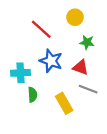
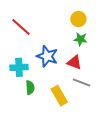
yellow circle: (75, 17) -> (78, 19), moved
red line: (41, 29) -> (21, 27), moved

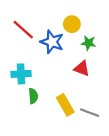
yellow circle: (78, 19) -> (72, 24), moved
blue star: (47, 56) -> (52, 42), moved
gray line: (81, 82) -> (90, 113), moved

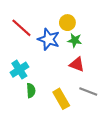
green star: (88, 43) -> (75, 40), moved
cyan cross: (21, 74) -> (19, 70), turned -30
gray line: (90, 113) -> (88, 92), moved

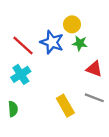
red line: (21, 28) -> (23, 46), moved
red triangle: (77, 64) -> (94, 69), moved
green semicircle: (31, 90) -> (13, 109), moved

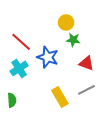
blue star: (52, 42) -> (48, 57), moved
gray line: (94, 98) -> (86, 90), turned -48

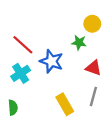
yellow circle: (66, 22) -> (92, 24), moved
gray line: (86, 90) -> (93, 97), turned -48

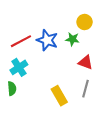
red line: (23, 45) -> (21, 41), turned -70
blue star: (51, 61) -> (47, 40), moved
green semicircle: (13, 108) -> (12, 89), moved

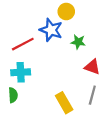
yellow circle: (85, 22) -> (66, 11), moved
blue star: (47, 40) -> (51, 30), moved
cyan cross: (19, 67) -> (21, 72), turned 30

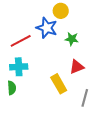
red triangle: (92, 67) -> (77, 67), moved, turned -42
gray line: (92, 95) -> (85, 98), moved
yellow rectangle: (64, 103) -> (59, 84), moved

